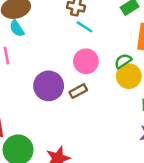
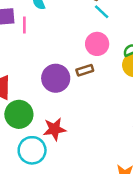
purple circle: (49, 86) -> (56, 78), moved

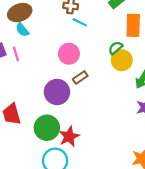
pink circle: (97, 44) -> (69, 54), moved
green circle: (19, 114) -> (47, 128), moved

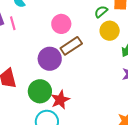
green semicircle: (116, 48) -> (101, 12), moved
brown rectangle: (80, 77) -> (71, 46), size x1.5

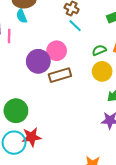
purple circle: (50, 59) -> (38, 61), moved
red star: (60, 100) -> (31, 137), moved

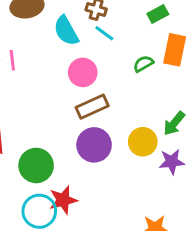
cyan semicircle: (22, 16) -> (66, 31), moved, size x1.5
purple circle: (38, 61) -> (94, 145), moved
yellow circle: (102, 71) -> (143, 142), moved

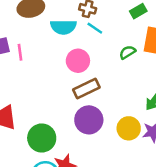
cyan semicircle: (66, 31) -> (63, 27), turned -60
yellow circle: (143, 142) -> (129, 128), moved

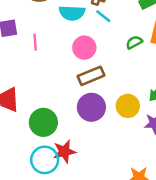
pink line: (20, 52) -> (35, 42), moved
yellow circle: (129, 128) -> (128, 106), moved

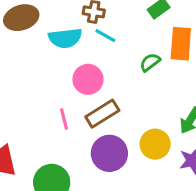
pink line: (35, 42) -> (64, 119), moved

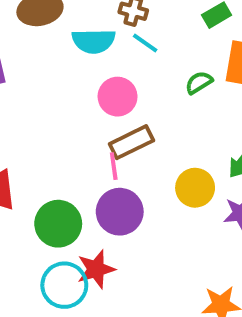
pink line: (64, 119) -> (114, 166), moved
purple circle: (109, 153) -> (120, 212), moved

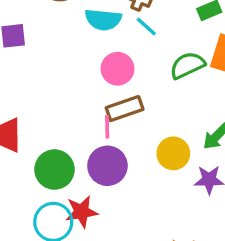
green semicircle: (199, 83) -> (187, 65), size x1.5

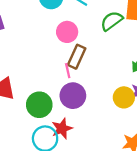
brown rectangle: (125, 109) -> (77, 57), turned -35
yellow circle: (173, 153) -> (124, 97), moved

